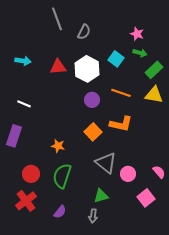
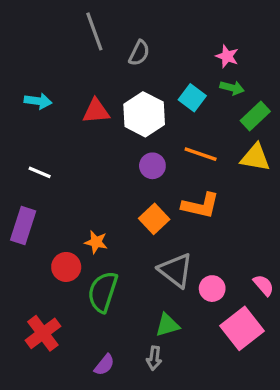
red circle: (31, 174) -> (66, 267), moved
pink square: (146, 198) -> (242, 328), size x1.4
purple semicircle: (60, 212) -> (104, 365), moved

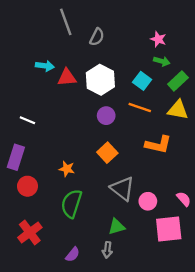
cyan square: (192, 98) -> (142, 81), moved
cyan arrow: (38, 101) -> (45, 66), moved
orange L-shape: (201, 206) -> (158, 145), moved
red circle: (66, 267) -> (27, 186), moved
pink square: (242, 328) -> (169, 229), turned 32

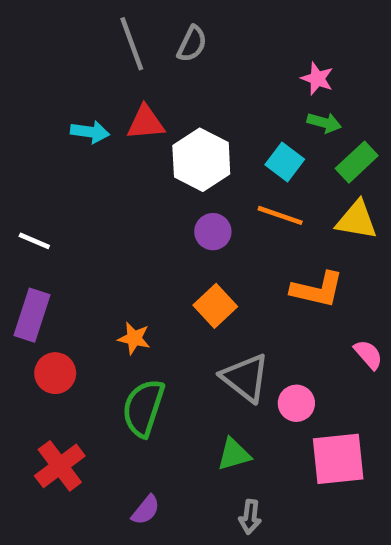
gray semicircle: (97, 37) -> (192, 44), moved
red triangle: (67, 77) -> (146, 123), moved
white line: (27, 120) -> (34, 241), moved
pink semicircle: (184, 199) -> (368, 355), moved
gray arrow: (107, 250) -> (250, 517), moved

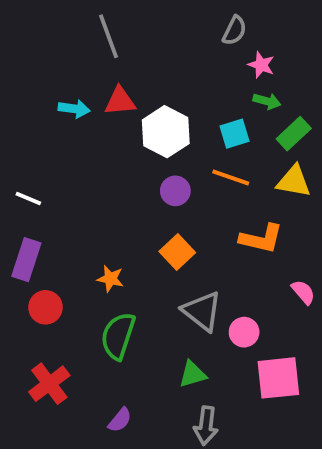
gray semicircle: (192, 44) -> (235, 30), moved
cyan square: (285, 162) -> (235, 134), turned 36
gray arrow: (250, 517) -> (206, 426), size x1.4

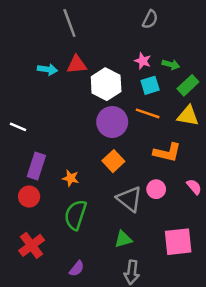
pink star: (261, 65) -> (143, 61), moved
purple circle: (175, 191) -> (112, 122), size x1.6
purple rectangle: (26, 260) -> (36, 166), moved
pink circle: (244, 332) -> (156, 189), moved

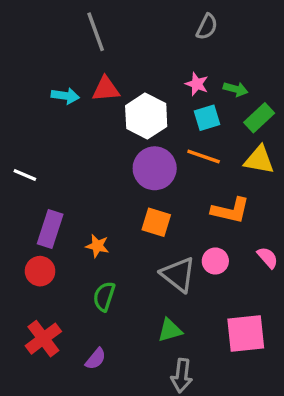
orange square: (113, 161) -> (156, 222), turned -30
green semicircle: (76, 215) -> (104, 296), size x0.7
purple semicircle: (77, 269) -> (96, 359), moved

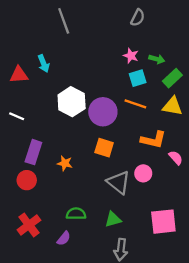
red triangle: (106, 89) -> (19, 75), moved
cyan arrow: (65, 96) -> (44, 64), turned 60
white hexagon: (146, 116) -> (72, 102), moved
pink semicircle: (268, 258) -> (176, 158), moved
green semicircle: (104, 296) -> (76, 214), moved, turned 72

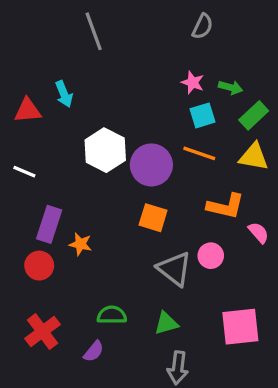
orange star: (65, 163) -> (80, 244), moved

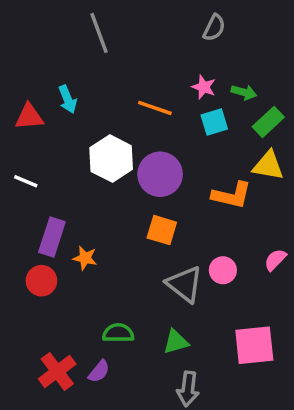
orange line: (199, 153) -> (155, 108), moved
orange L-shape: (226, 206) -> (232, 195), moved
pink semicircle: (259, 233) -> (275, 260), moved, turned -95
red cross: (43, 332) -> (57, 371), moved

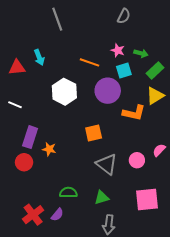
yellow triangle: (268, 166) -> (155, 96), turned -42
purple circle: (160, 174) -> (108, 91), moved
orange square: (162, 230) -> (94, 133), turned -30
pink circle: (223, 270) -> (137, 160), moved

